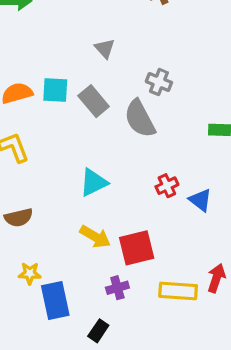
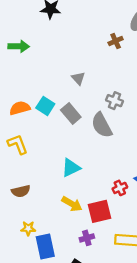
cyan square: (55, 90) -> (45, 106), turned 30
red cross: (167, 186) -> (120, 188), moved

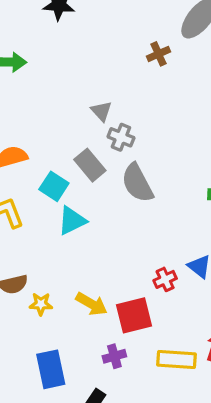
gray cross: (114, 101) -> (121, 137), moved
cyan square: (45, 106) -> (54, 186), moved
cyan triangle: (71, 168) -> (72, 221), moved
yellow star: (28, 228) -> (41, 304), moved

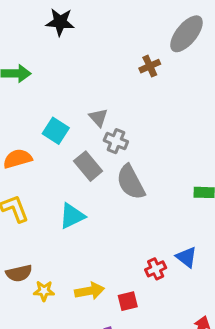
cyan square: (54, 186) -> (56, 131), moved
yellow arrow: (92, 304) -> (90, 291), turned -40
red square: (134, 315) -> (128, 301), size x0.6

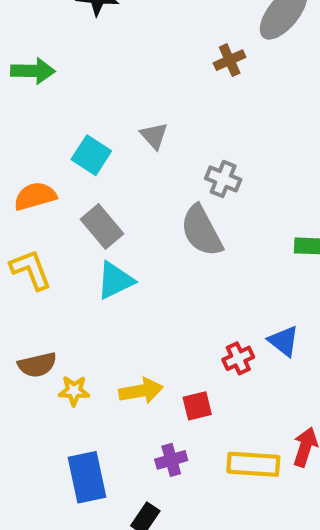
gray cross: (116, 141) -> (223, 179), moved
gray rectangle: (88, 166) -> (102, 227), moved

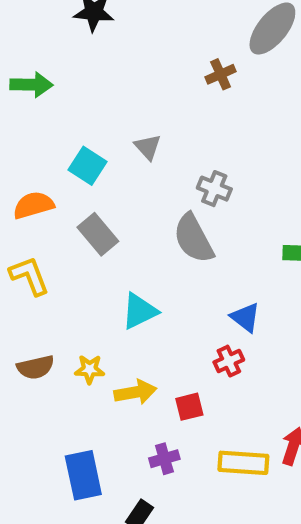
cyan triangle: (115, 281) -> (139, 311), moved
blue triangle: (284, 341) -> (245, 317), moved
yellow star: (74, 391) -> (90, 369), moved

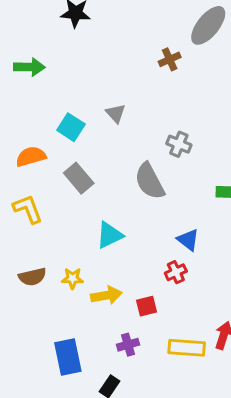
gray cross: (214, 189) -> (179, 144), moved

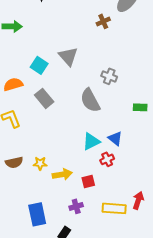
gray triangle: (116, 113) -> (68, 56), size x1.5
cyan triangle: (110, 235) -> (91, 141), moved

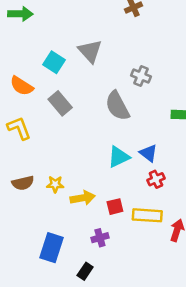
orange semicircle: (13, 84) -> (22, 86), turned -132
red cross: (107, 159) -> (156, 179), moved
yellow rectangle: (114, 208) -> (147, 215), moved
blue rectangle: (37, 214) -> (51, 248), turned 30

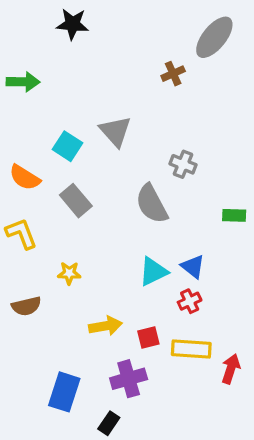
red cross: (156, 179) -> (190, 301), moved
yellow star: (55, 184) -> (69, 273), moved
purple cross: (100, 238) -> (129, 379), size x1.5

